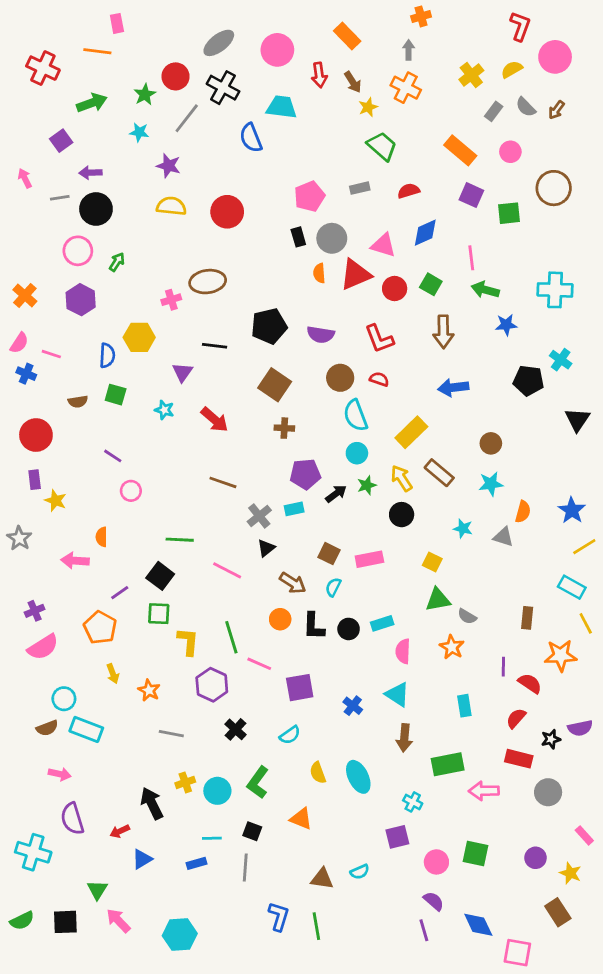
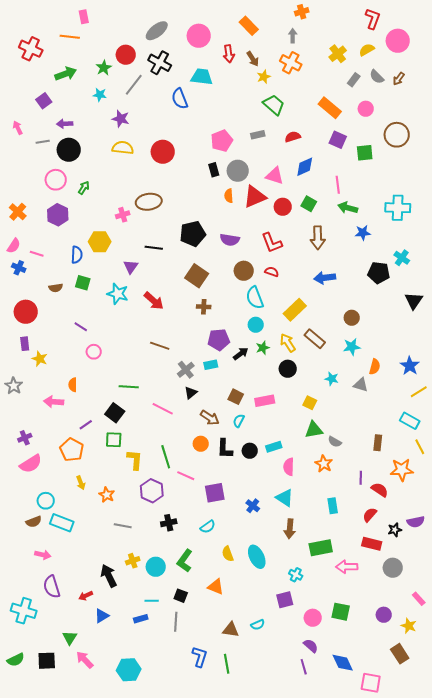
cyan star: (164, 410) -> (118, 294), size x1.5
black cross: (236, 729) -> (169, 523), turned 35

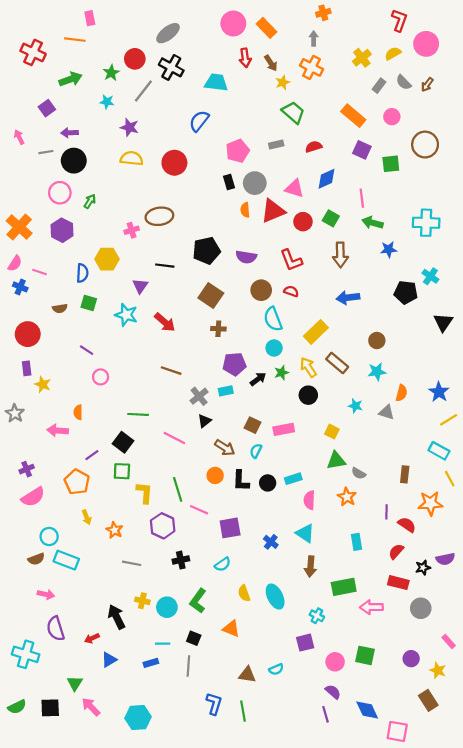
pink circle: (199, 36) -> (233, 24), moved
blue semicircle: (180, 99) -> (199, 121), moved, turned 60
orange cross: (18, 212) -> (19, 227), size x1.4
yellow cross: (133, 561) -> (142, 601), turned 32

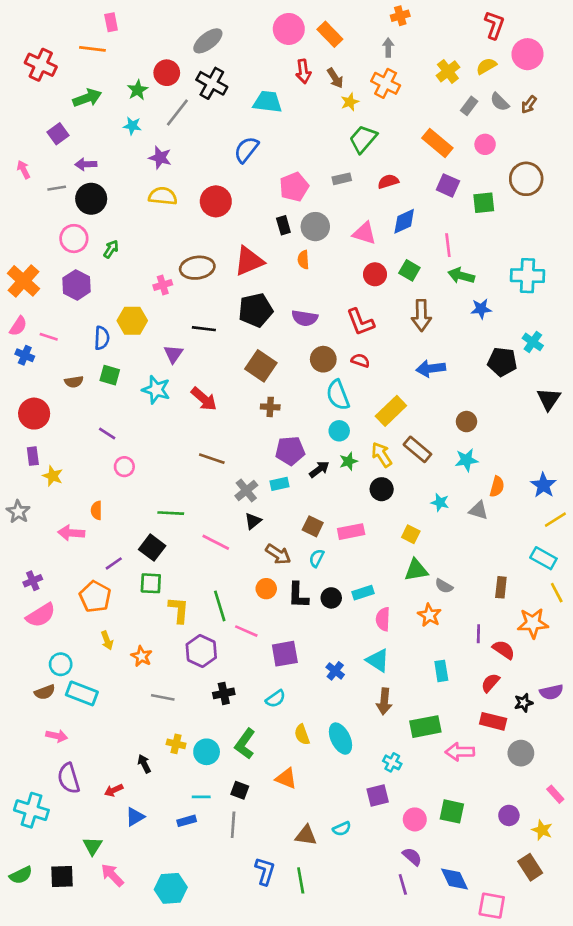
green trapezoid: (293, 112) -> (363, 139), turned -90
red triangle: (273, 211) -> (249, 261), moved
black arrow: (117, 617) -> (144, 764), size x0.6

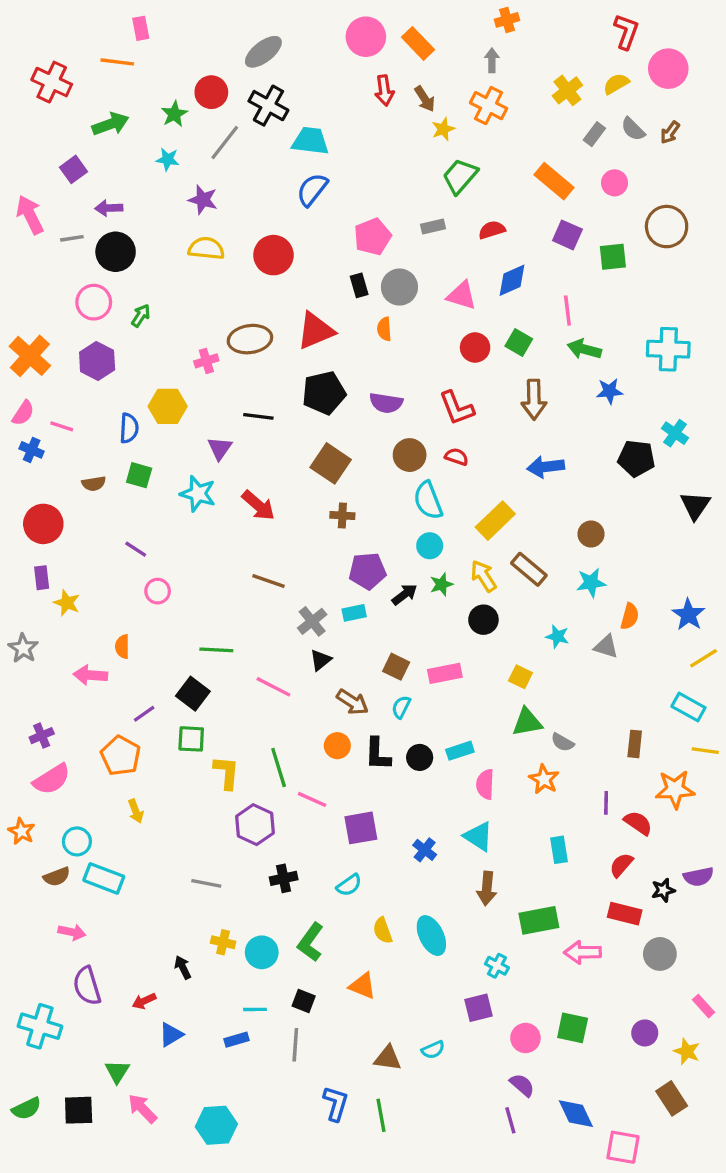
cyan trapezoid: (268, 102) -> (310, 141), moved
pink arrow: (24, 170) -> (30, 215), size x1.6
yellow line: (557, 593) -> (705, 751), turned -54
orange star: (142, 656) -> (21, 831), moved

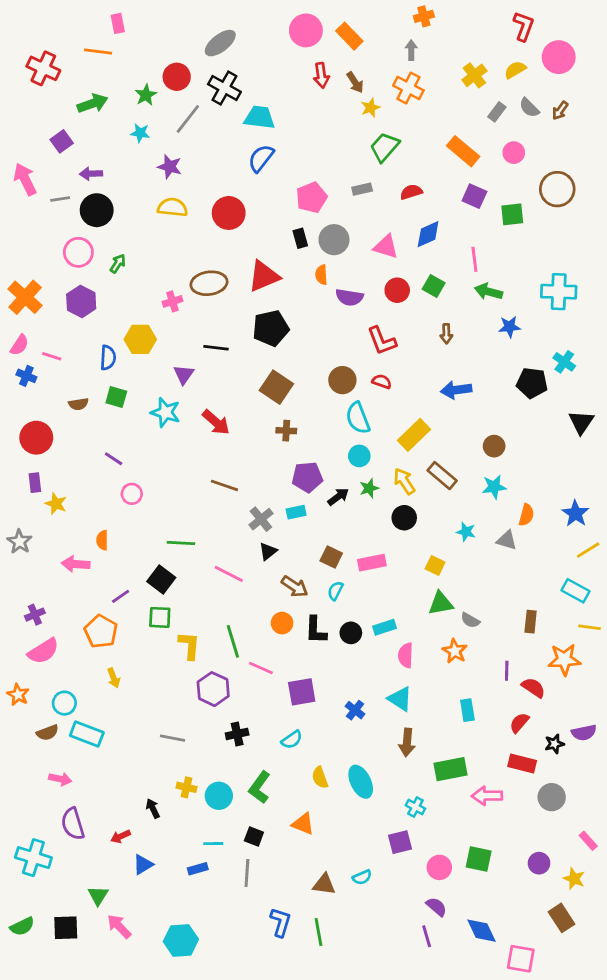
brown arrow: (534, 400) -> (446, 334), size x0.6
purple semicircle: (386, 403) -> (349, 297), moved

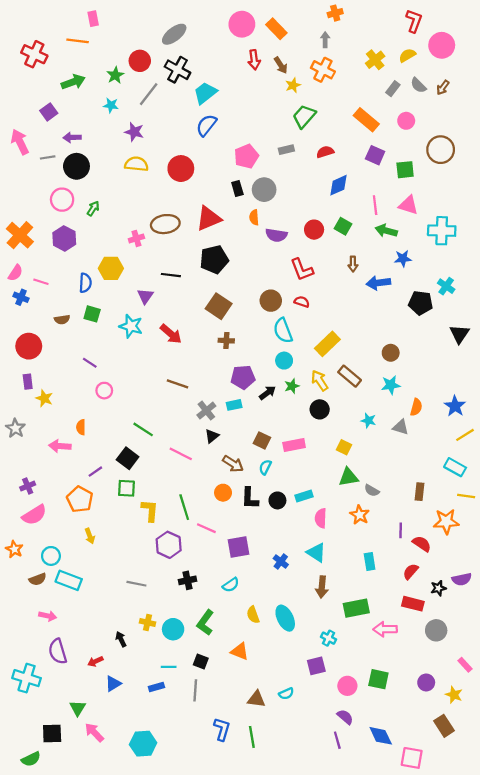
cyan trapezoid: (260, 117) -> (205, 93), turned -45
pink triangle: (386, 247) -> (408, 205), moved
blue arrow: (456, 390) -> (378, 283), moved
green line: (181, 543) -> (143, 429), turned 30
green semicircle: (22, 926) -> (31, 759), moved

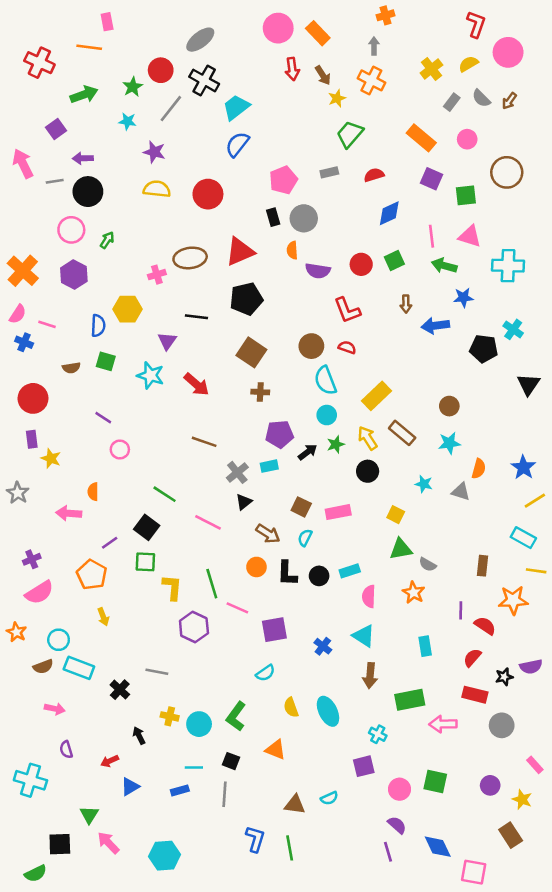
green square: (343, 226) -> (394, 261), turned 35
black cross: (188, 580) -> (120, 690), moved, turned -35
purple semicircle: (58, 651) -> (66, 750), size x0.6

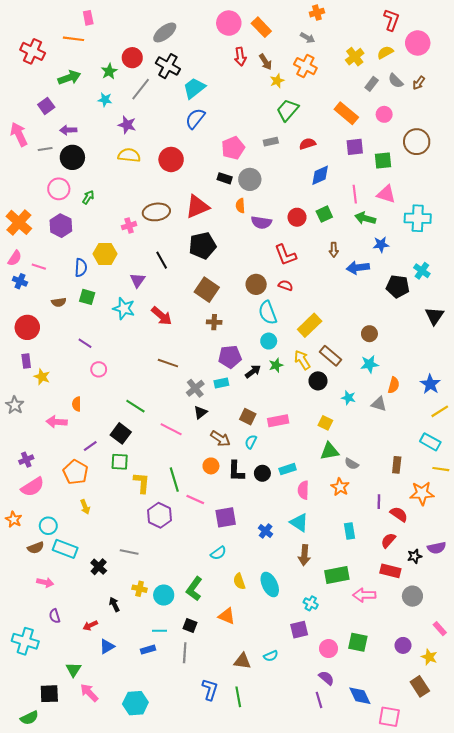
gray arrow: (374, 46) -> (308, 38), turned 120
purple square: (431, 179) -> (355, 147), turned -30
black rectangle: (273, 217) -> (225, 178), turned -56
black line: (196, 317) -> (162, 260), turned 54
black circle: (368, 471) -> (318, 381), moved

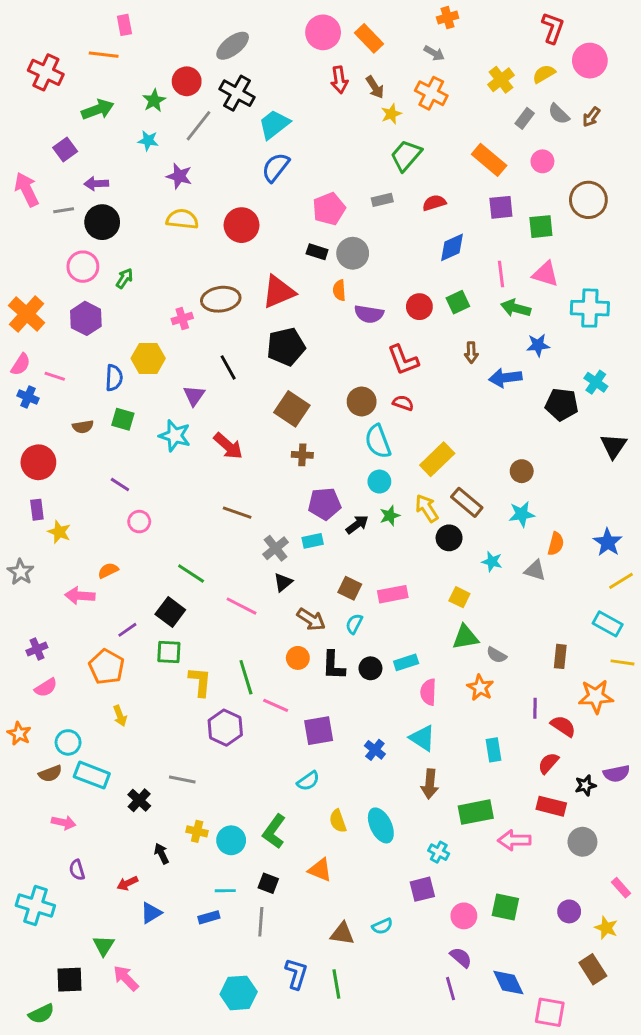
orange semicircle: (77, 404) -> (108, 570), turned 64
pink semicircle: (33, 487) -> (46, 688), size x0.7
cyan hexagon: (135, 703) -> (239, 993), moved

